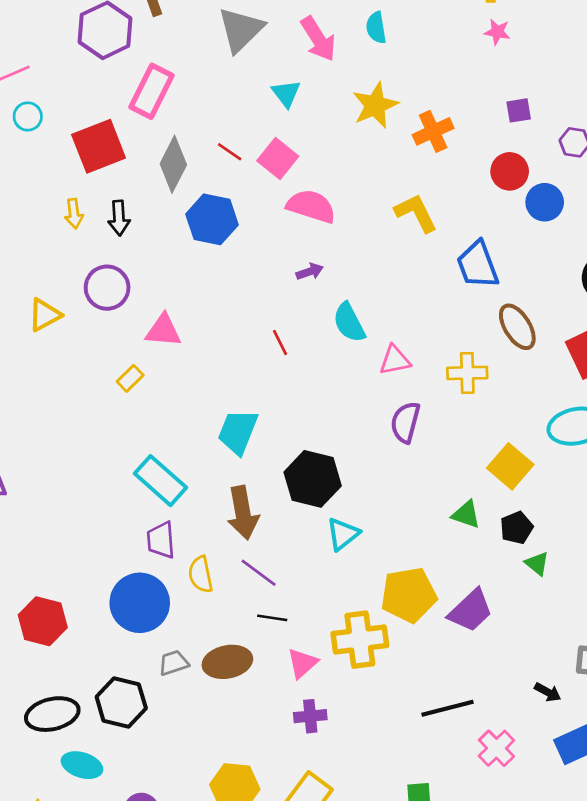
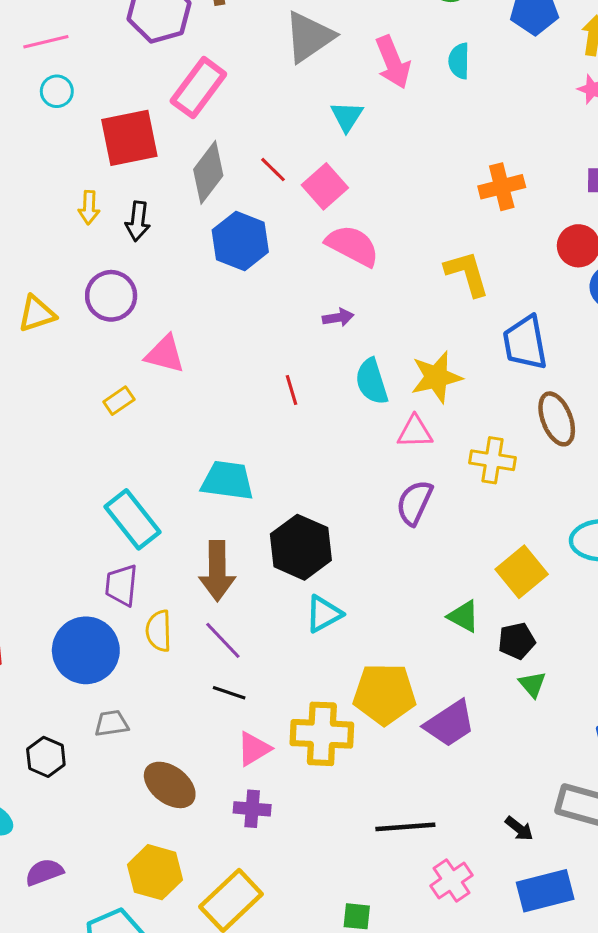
yellow star: (375, 105) -> (436, 377), moved
cyan trapezoid: (238, 432) -> (227, 481), turned 66
brown ellipse: (227, 662) -> (170, 785), moved, turned 39
black hexagon: (121, 702) -> (46, 757), size x0.7

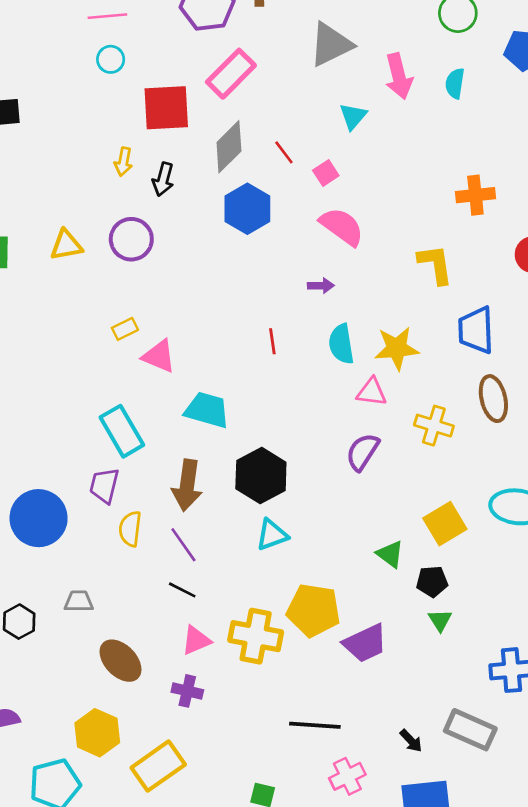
pink square: (325, 186) -> (326, 173), size x0.7
pink triangle: (165, 354) -> (159, 356), moved
blue circle: (86, 650) -> (39, 518), moved

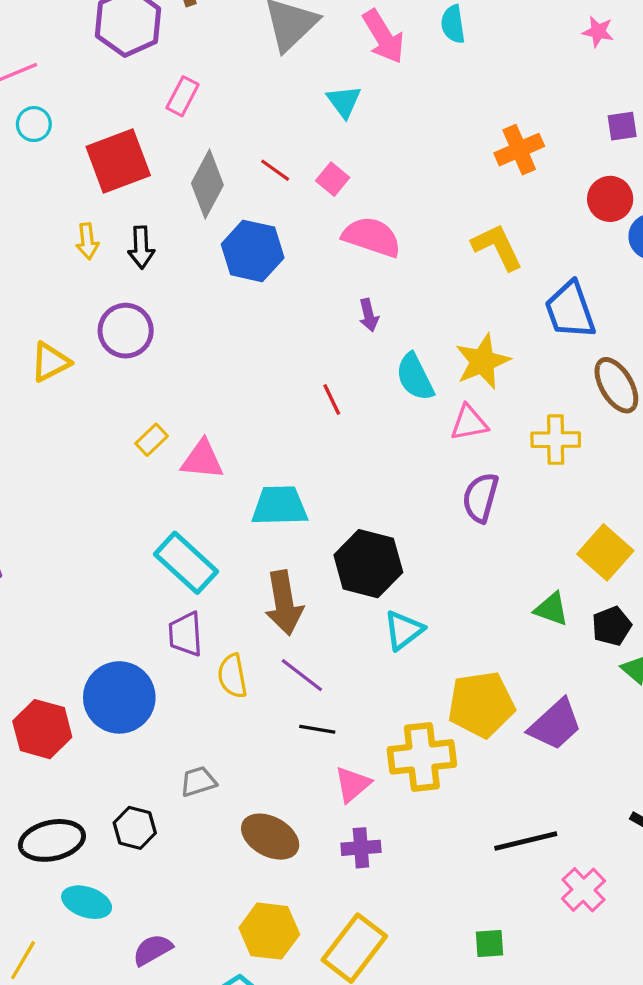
pink rectangle: (231, 74) -> (183, 96), size x0.6
purple arrow: (321, 286) -> (369, 315), turned 95

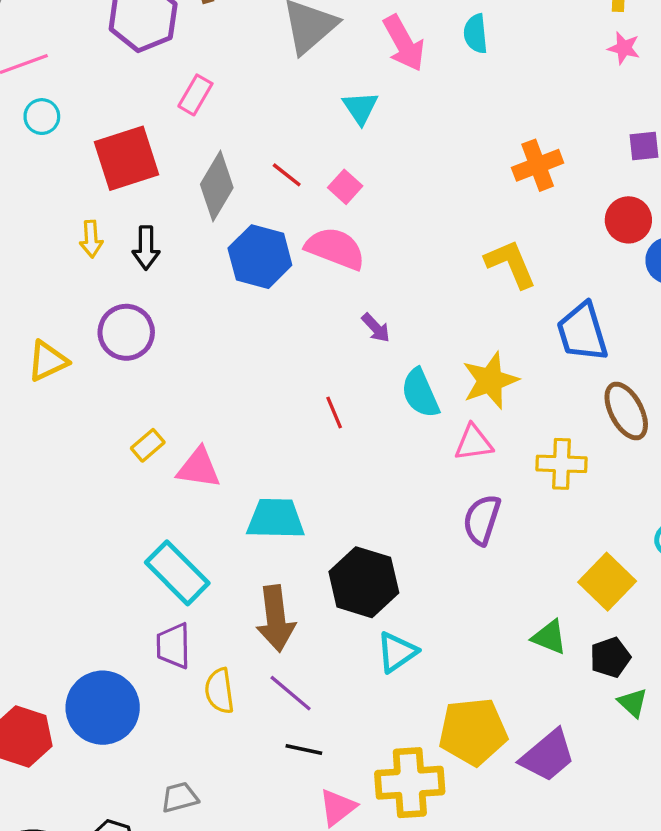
pink semicircle: (372, 237) -> (335, 248), moved
purple arrow: (369, 315) -> (376, 328), turned -32

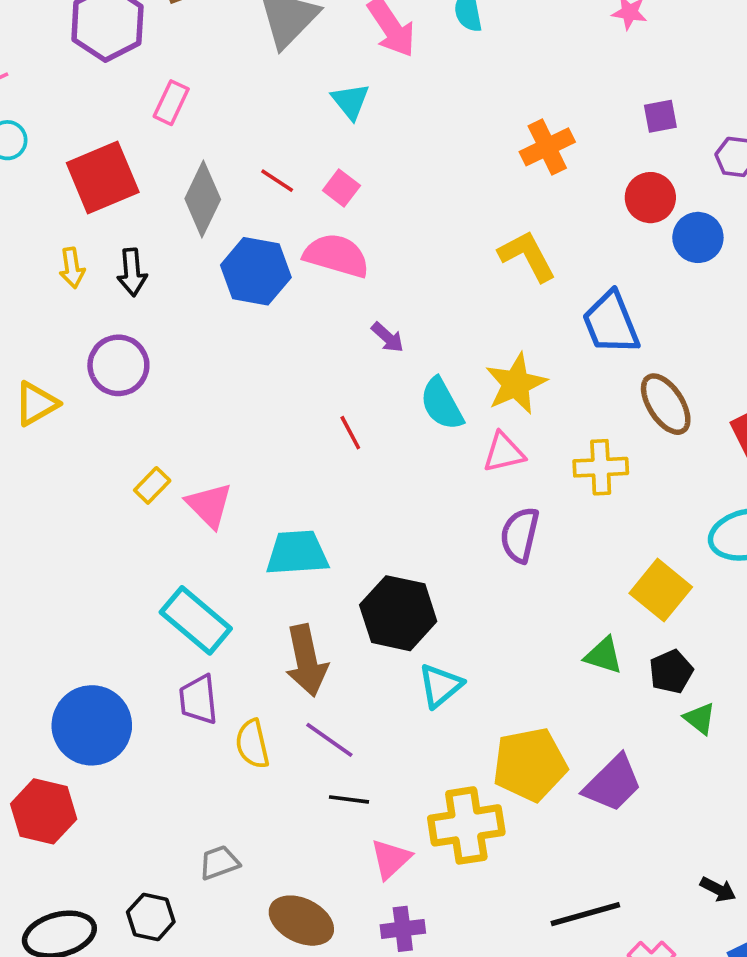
pink triangle: (199, 468) -> (209, 505), turned 42
blue circle: (103, 708) -> (92, 725), moved

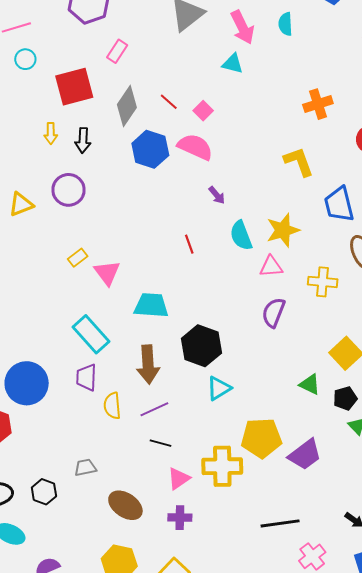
cyan triangle: (351, 101) -> (233, 64), moved, turned -45
purple line: (329, 740) -> (154, 409), turned -68

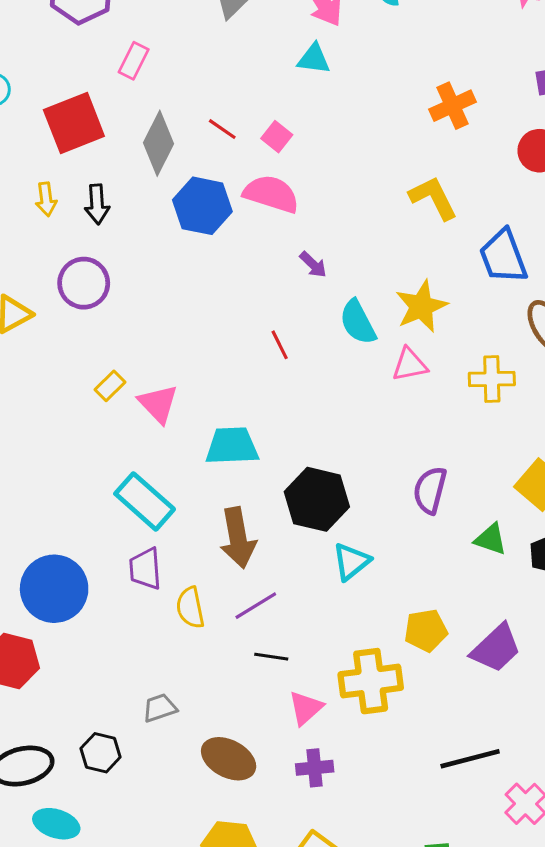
purple semicircle: (273, 313) -> (430, 490), moved
yellow pentagon: (261, 438) -> (426, 630), size x0.7

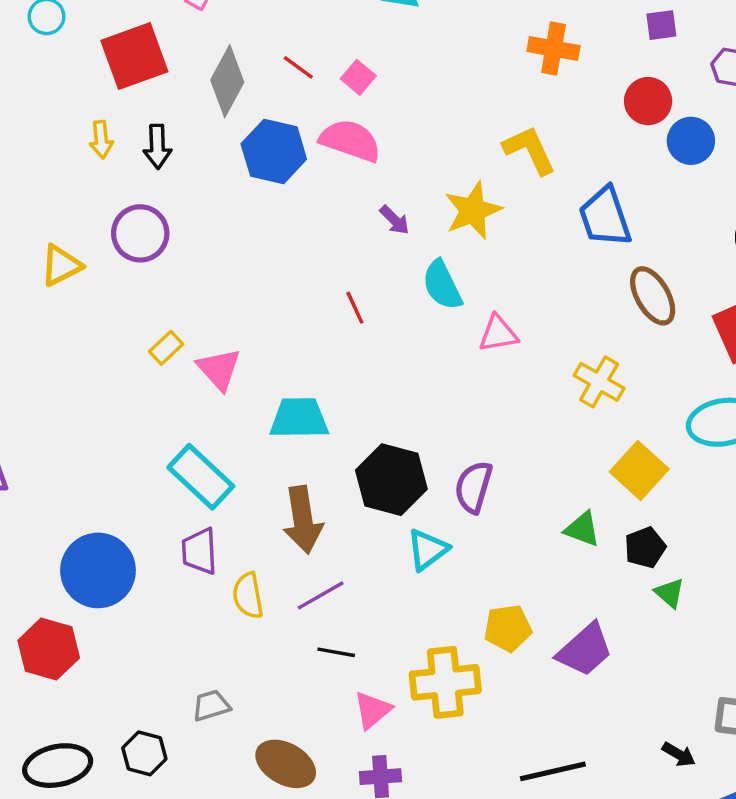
orange cross: (453, 106) -> (554, 49), turned 33
yellow star: (421, 306) -> (473, 210), moved
yellow cross: (492, 379) -> (599, 382), moved, turned 30
purple semicircle: (430, 490) -> (473, 487), moved

